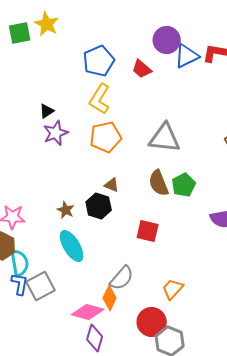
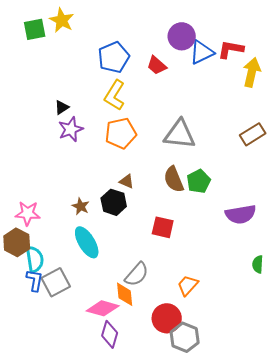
orange diamond: (110, 298) -> (125, 294), turned -30

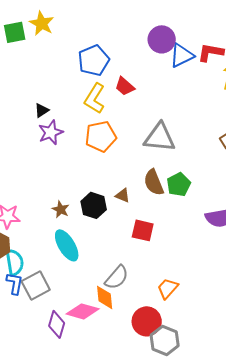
red trapezoid: (157, 65) -> (125, 86), moved
brown triangle: (127, 181) -> (123, 195), moved
purple diamond: (110, 334) -> (57, 324), moved

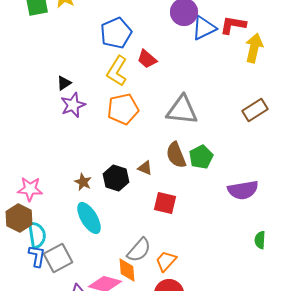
orange trapezoid: (168, 288) -> (166, 261), moved

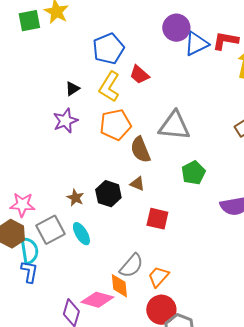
black triangle: (64, 83) -> (72, 89), moved
brown semicircle: (176, 155) -> (140, 150), moved
cyan ellipse: (89, 218) -> (81, 234), size x0.7
gray square: (58, 258) -> (50, 230), moved

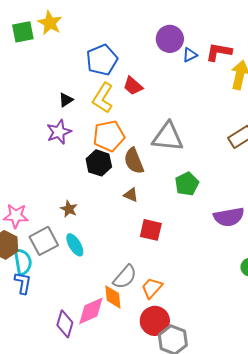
blue triangle: (196, 44) -> (190, 55), size x0.6
black hexagon: (108, 194) -> (99, 163), moved
pink diamond: (97, 300) -> (91, 311), turned -40

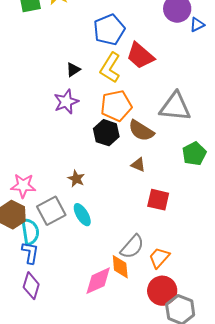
red trapezoid: (133, 86) -> (140, 56), size x1.4
brown semicircle: (134, 161) -> (141, 131), turned -36
purple diamond: (65, 324) -> (31, 286), moved

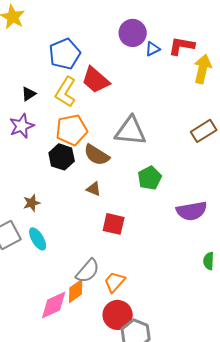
brown star: (76, 179) -> (32, 203), turned 30
orange diamond: (120, 267) -> (76, 291), turned 60

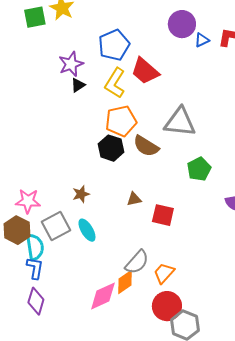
purple star: (22, 126) -> (71, 64), moved
brown triangle: (94, 189) -> (134, 199), moved, turned -35

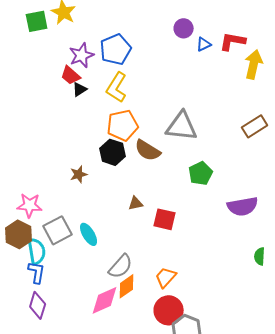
purple circle: (182, 24) -> (184, 28), size x0.7
purple star: (71, 64) -> (82, 55), moved
red trapezoid: (145, 71) -> (71, 75), moved, size x0.7
brown star: (81, 194) -> (79, 174), moved
gray semicircle: (137, 262) -> (121, 266), moved

